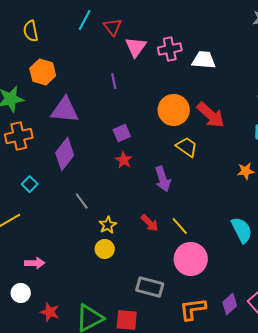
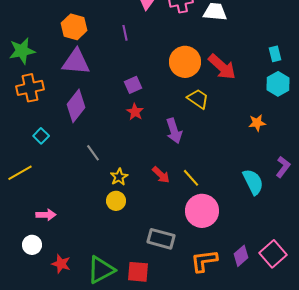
orange hexagon: (43, 72) -> (74, 27), moved

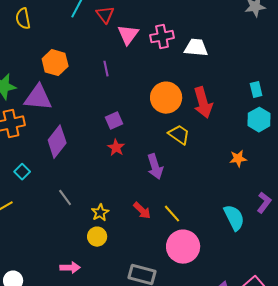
purple triangle: (76, 62) -> (38, 98), moved
red arrow: (222, 67) -> (203, 103), turned 32
gray line: (93, 153) -> (65, 198), moved
pink arrow: (46, 215) -> (70, 268), moved

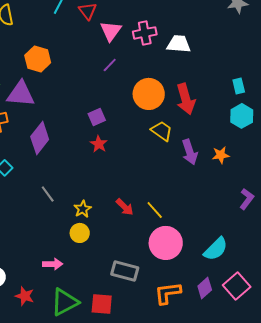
purple line: (106, 69) -> (110, 65), moved, turned 56
purple arrow: (155, 167) -> (190, 152), moved
cyan semicircle: (234, 218) -> (216, 249), moved, turned 72

